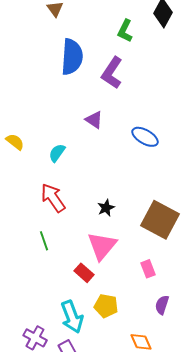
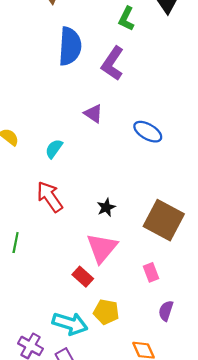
green line: (44, 241) -> (16, 243), moved, turned 30
cyan arrow: (72, 317) -> (70, 324), turned -52

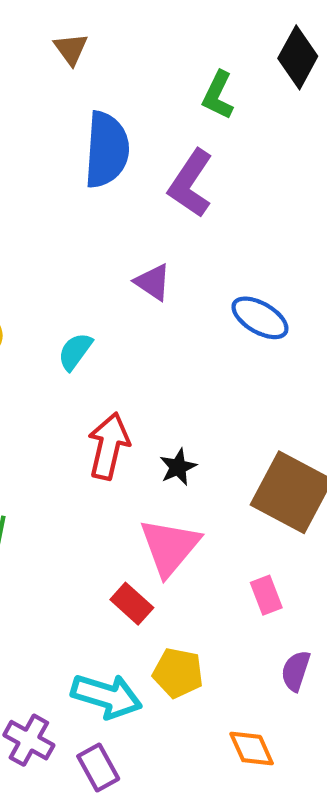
red arrow: (50, 197) -> (109, 446), moved, turned 48

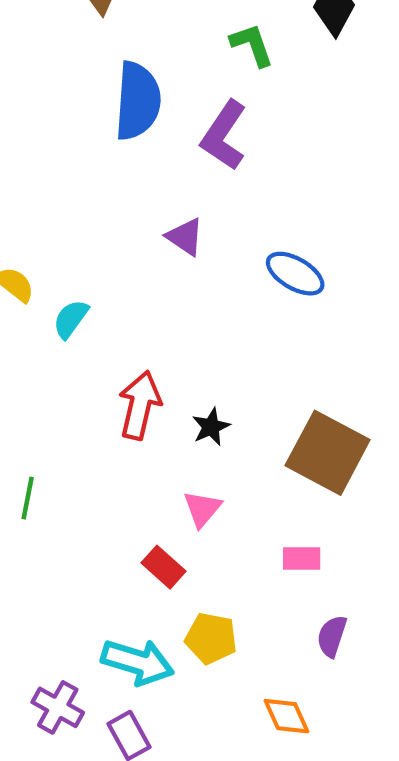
green L-shape: (218, 95) -> (252, 45), turned 135
cyan semicircle: (75, 351) -> (71, 319), moved
pink triangle: (170, 547) -> (202, 509), size x0.6
pink rectangle: (266, 595) -> (302, 558), turned -69

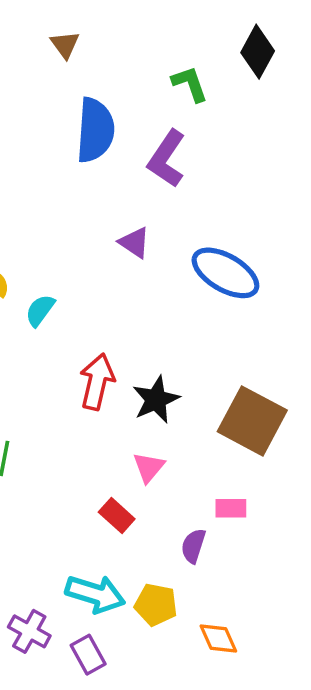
blue ellipse: (295, 274) -> (225, 273), size x1.4
black star: (211, 427) -> (156, 400), size x1.5
purple semicircle: (332, 636) -> (193, 546), moved
yellow pentagon: (211, 638) -> (156, 605), moved

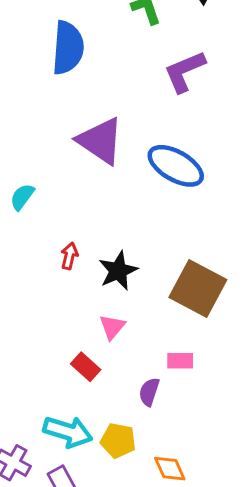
purple L-shape: (167, 159) -> (185, 71), moved, turned 33
purple triangle: (135, 243) -> (100, 141), size x1.8
red arrow: (97, 382) -> (69, 256), size x0.6

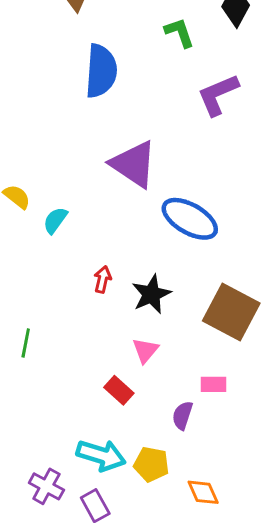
blue ellipse: (176, 166) -> (190, 219), moved

